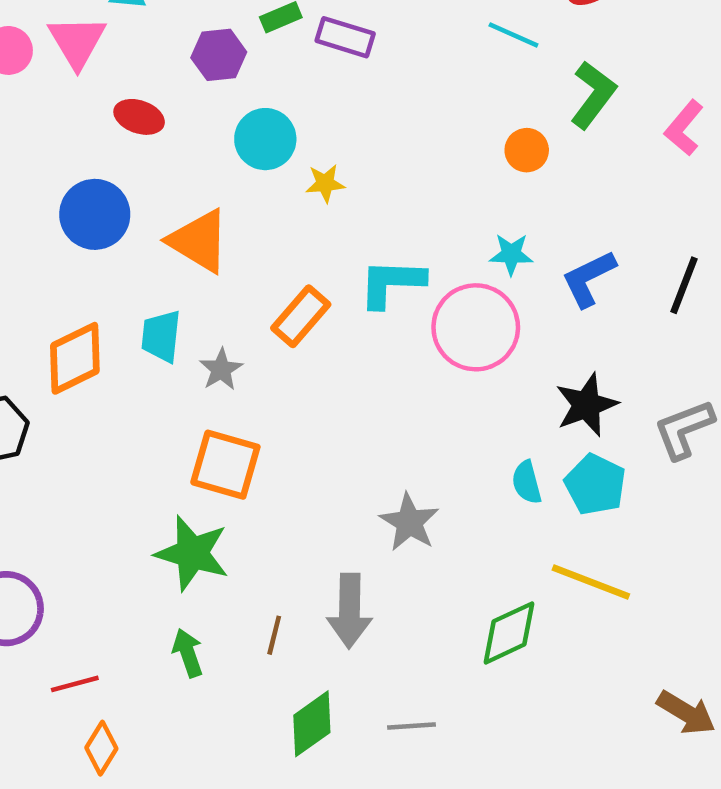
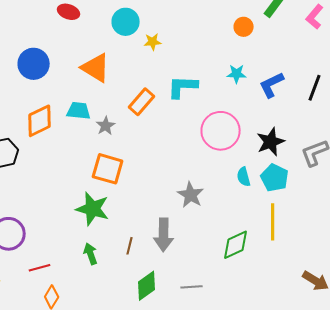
blue circle: (95, 214) -> (34, 64), moved
pink circle: (476, 327) -> (221, 131), moved
cyan trapezoid: (161, 336) -> (79, 111), turned 90
yellow line: (591, 582) -> (273, 222), turned 69

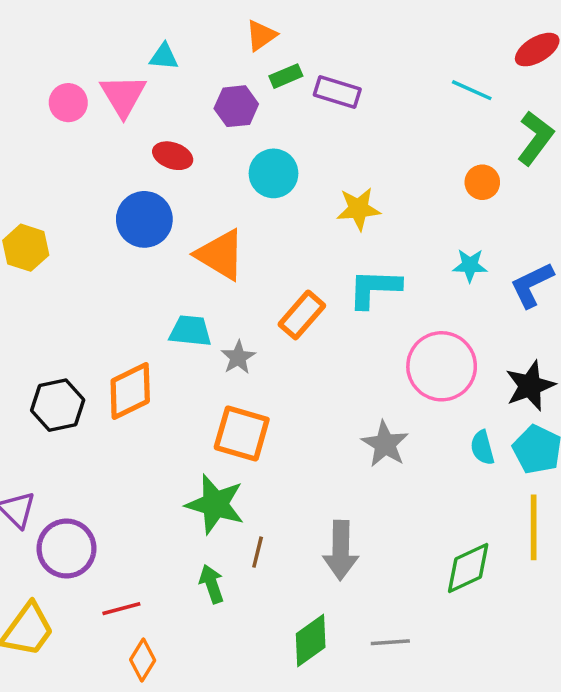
yellow star: (153, 42) -> (358, 209), moved, size x1.4
blue circle: (34, 64) -> (144, 219), moved
orange diamond: (40, 121) -> (130, 391), moved
gray star: (191, 195) -> (385, 444), moved
brown line: (130, 246) -> (258, 552), moved

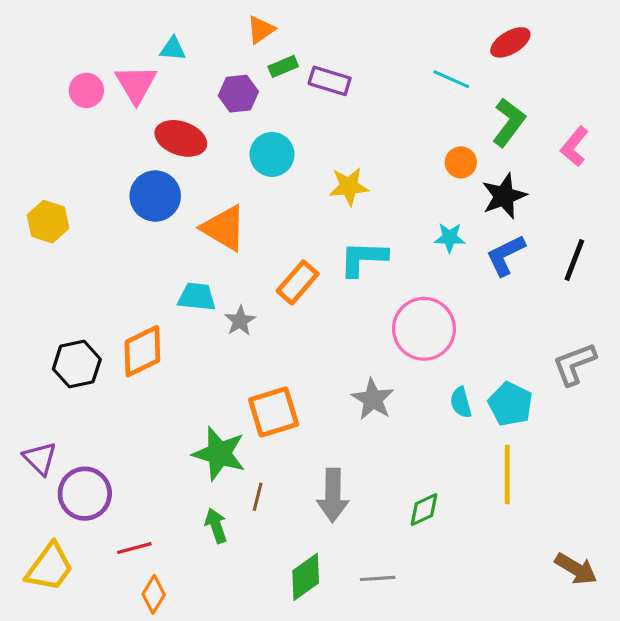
red ellipse: (173, 156) -> (181, 138), size x1.4
black star: (530, 386) -> (504, 196), moved
orange square: (242, 433) -> (274, 412), moved, turned -33
green diamond: (468, 568) -> (424, 510), moved, size x0.7

